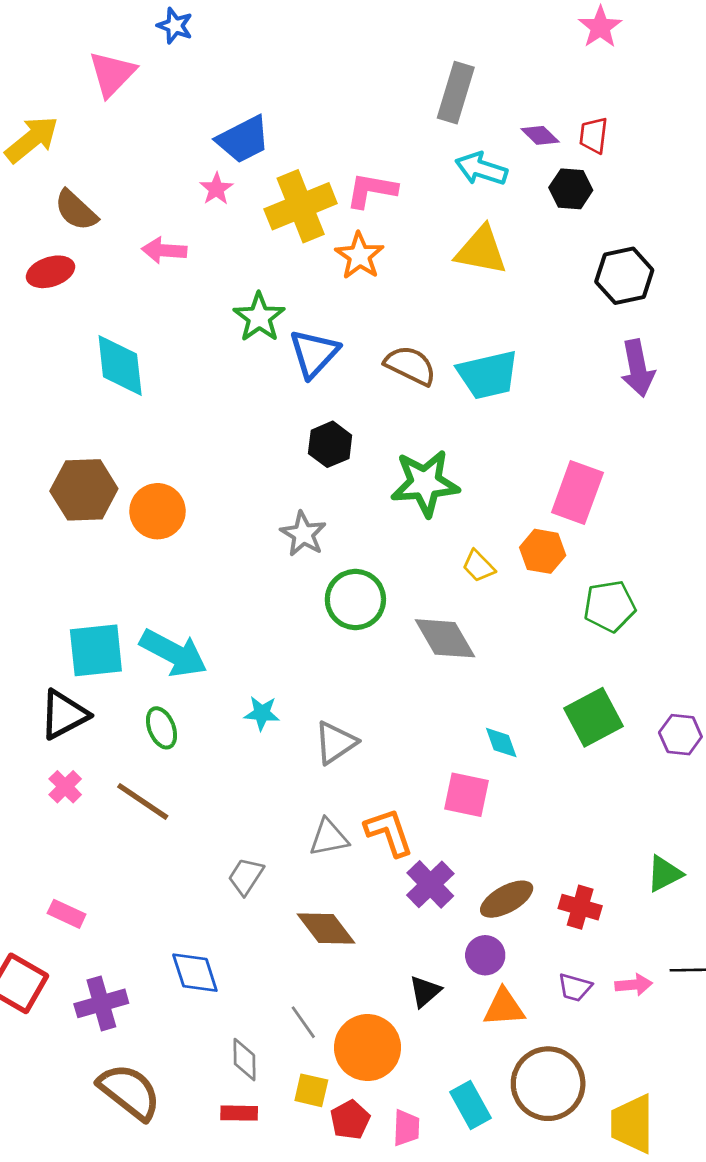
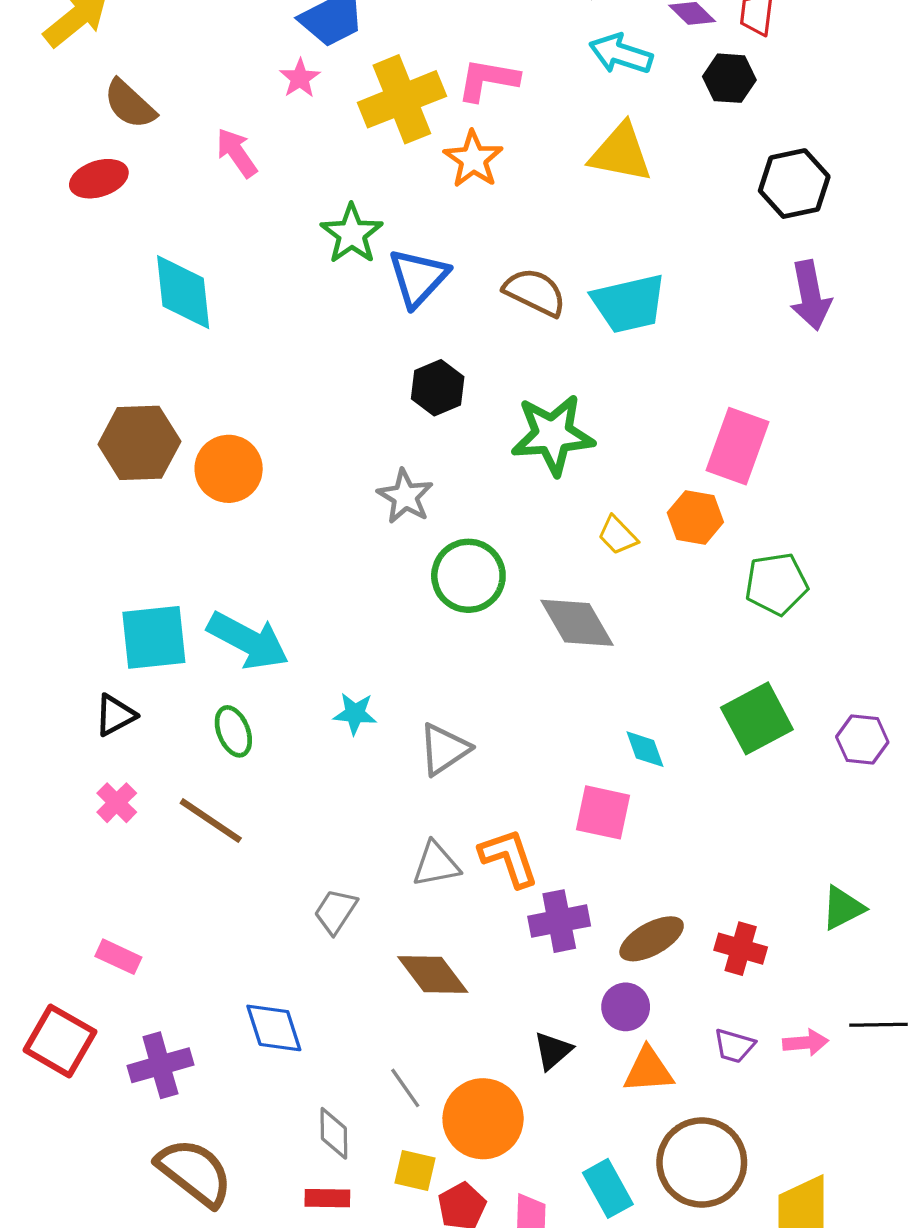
pink arrow: (164, 250) -> (237, 153), turned 51
black triangle: (64, 715) -> (115, 715), size x0.7
purple cross: (430, 884) -> (559, 921), turned 33

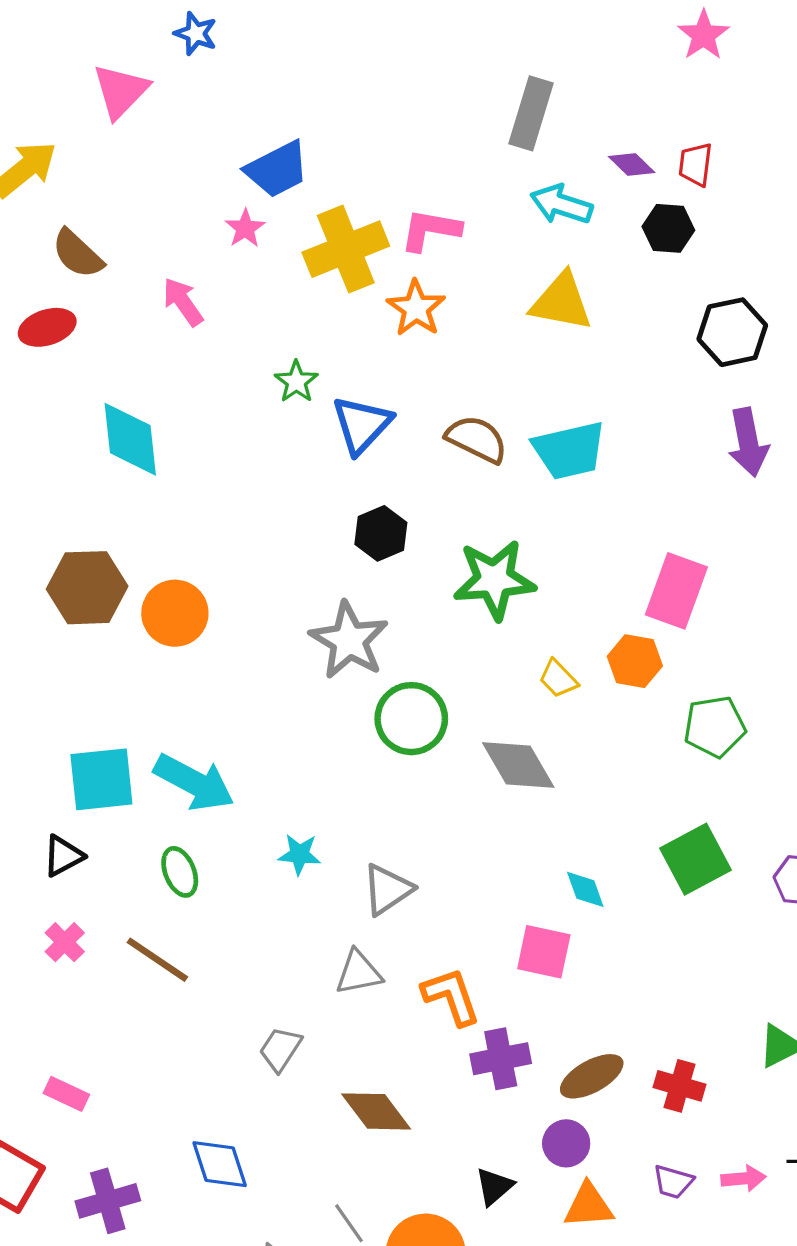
green star: (352, 234) -> (296, 382), size x0.7
gray star: (405, 496) -> (349, 640), size x1.4
gray triangle: (436, 864) -> (359, 973), moved

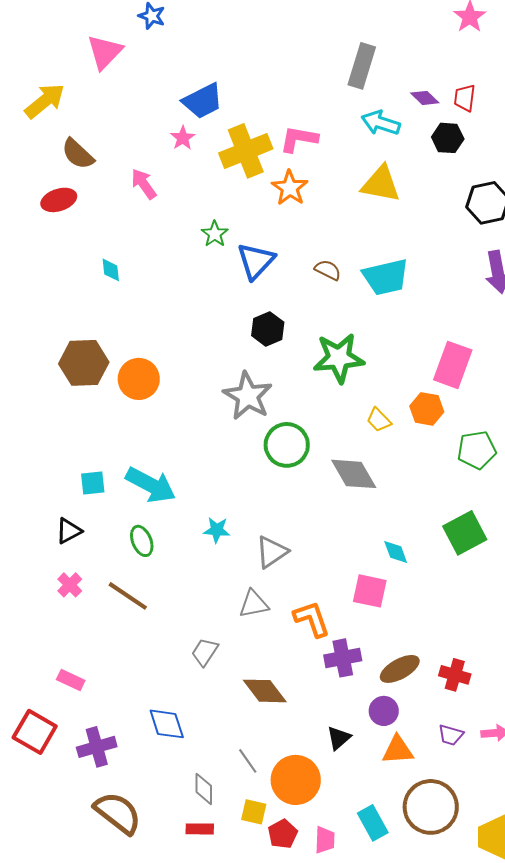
cyan diamond: (130, 439) -> (111, 270), size x0.5
brown semicircle: (477, 439) -> (328, 270), size x0.7
cyan square: (101, 779) -> (93, 483), size x0.6

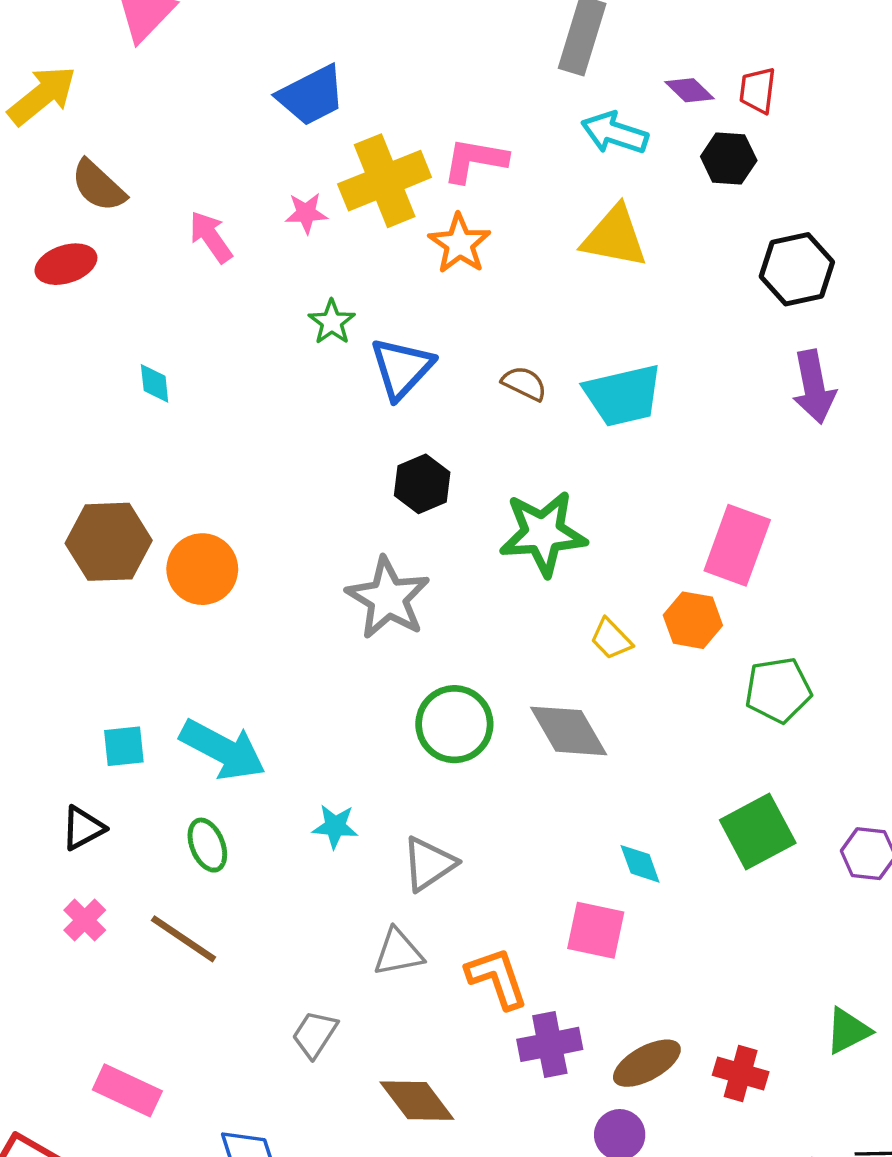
pink star: (183, 138) -> (306, 213), moved, turned 30
green circle: (287, 445) -> (454, 724), moved
pink rectangle: (71, 680) -> (127, 1090), moved, size x1.4

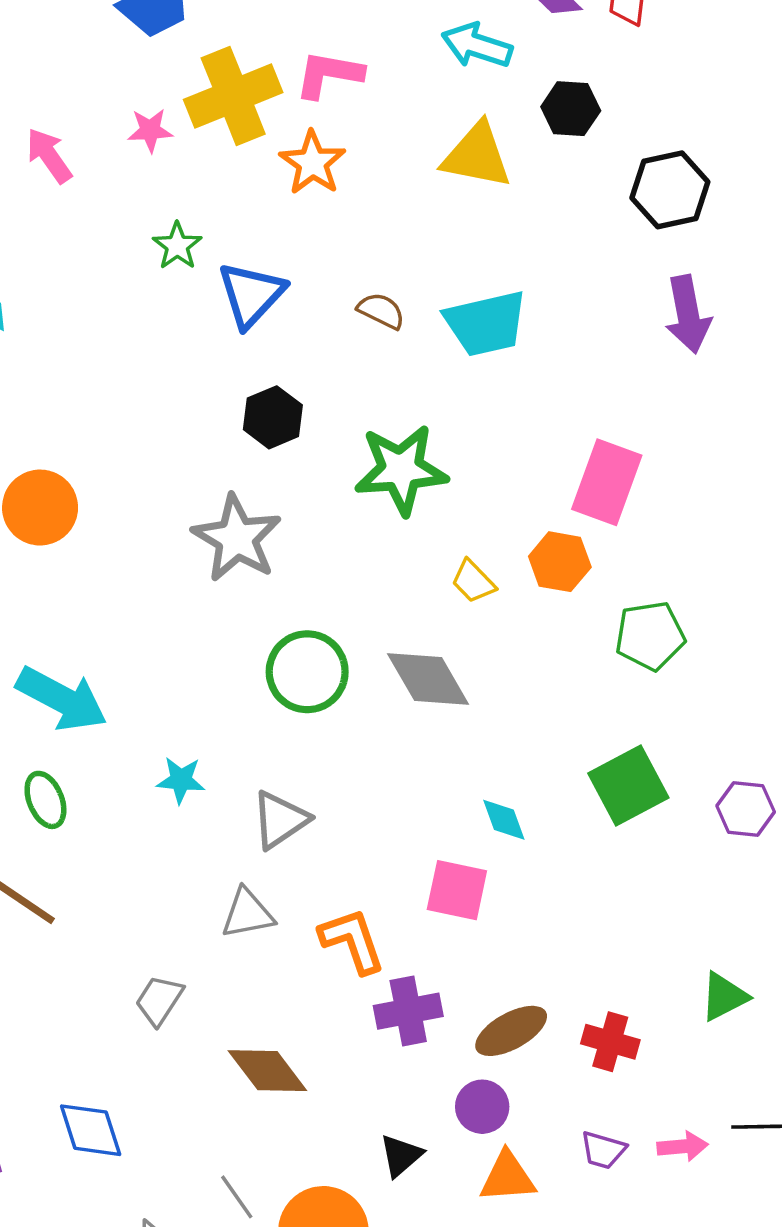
black hexagon: (729, 159) -> (571, 109), moved

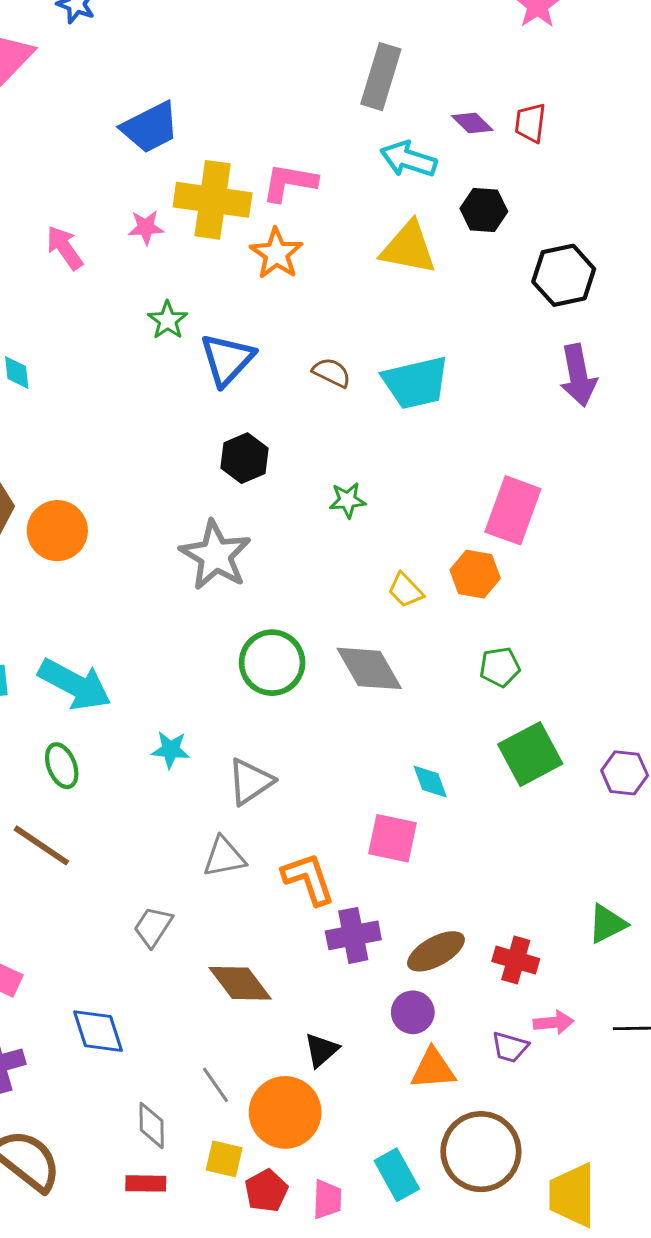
yellow cross: (233, 96) -> (213, 200), turned 30
green star: (401, 470) -> (347, 500), size x0.5
green pentagon: (650, 636) -> (500, 667), moved, size x0.7
pink arrow: (683, 1146) -> (554, 1022), moved
black triangle: (401, 1155) -> (321, 1050), moved

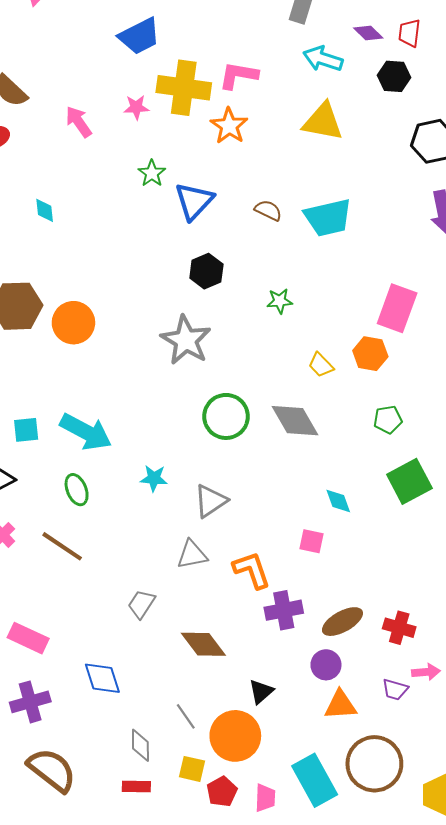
black hexagon: (484, 210) -> (394, 76), moved
pink square: (392, 838) -> (312, 541), size x0.7
cyan rectangle: (397, 1175) -> (315, 780), size x1.4

